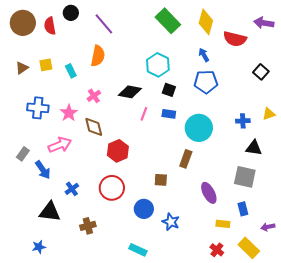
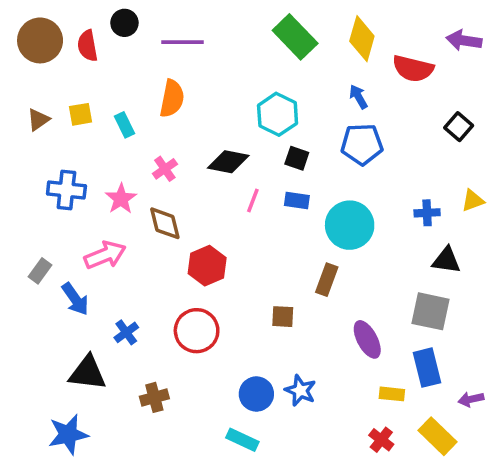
purple line: (104, 24) -> (183, 42), turned -50
blue circle: (144, 209) -> (256, 394), moved
blue rectangle: (243, 209) -> (427, 368), size x1.5
blue star: (39, 247) -> (68, 434), size x1.6

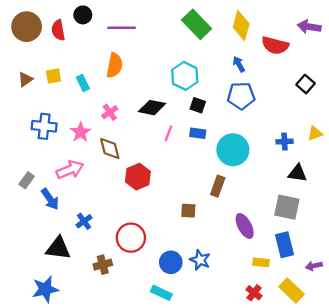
red circle: (197, 331) -> (131, 238), moved

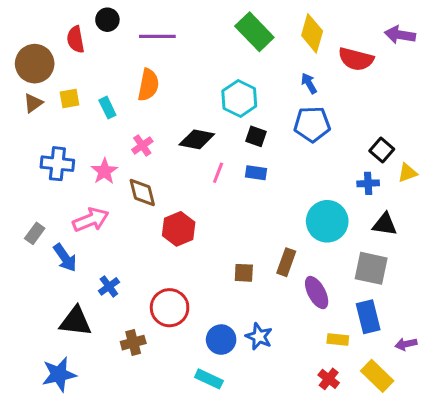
brown circle: (27, 27) -> (35, 64), moved
black square: (306, 84) -> (382, 150), moved
cyan circle: (233, 150) -> (327, 221), moved
brown rectangle: (218, 186) -> (286, 262), moved

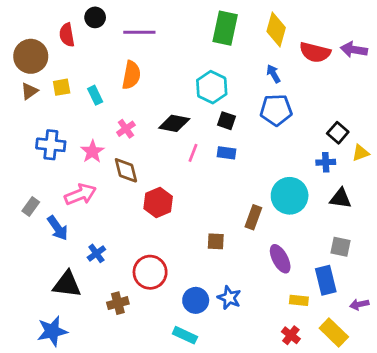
green rectangle: (254, 32) -> (225, 28), turned 56
purple arrow: (400, 35) -> (354, 50), moved
brown rectangle: (286, 262) -> (253, 217), moved
gray square: (371, 268) -> (340, 247), moved, size x0.7

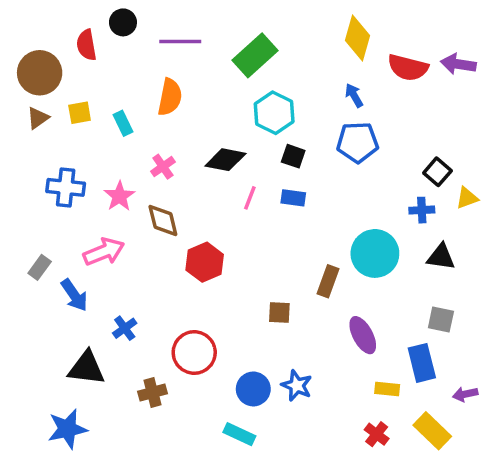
green rectangle: (225, 28) -> (255, 55), moved, turned 36

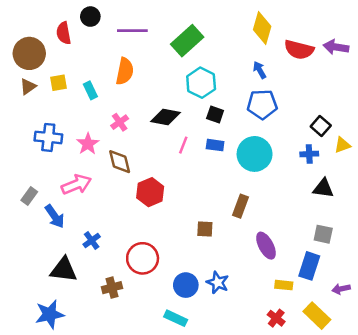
cyan circle: (375, 253) -> (255, 154), moved
blue rectangle: (422, 363) -> (309, 266), turned 32

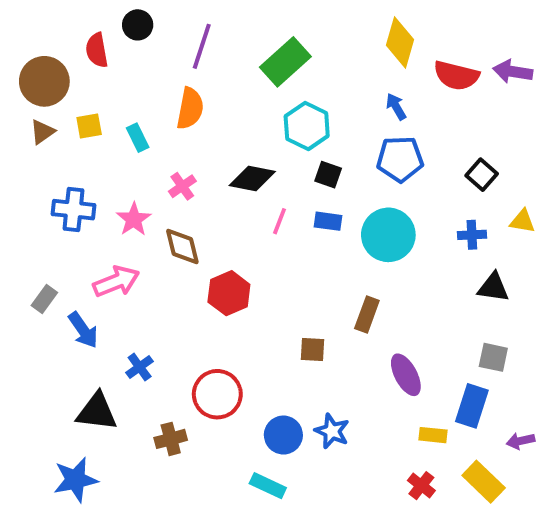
purple line: (132, 31) -> (202, 46), turned -72
black square: (321, 126) -> (482, 175), moved
yellow triangle: (342, 145) -> (522, 221), turned 30

